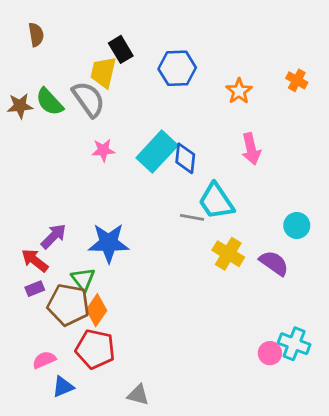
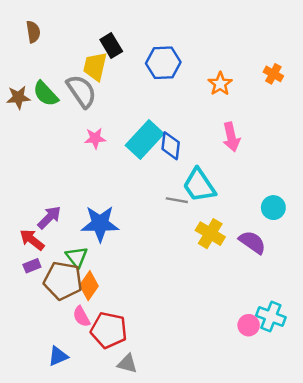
red pentagon: (95, 349) -> (109, 330), moved
pink semicircle: (44, 360) -> (81, 317), moved, turned -95

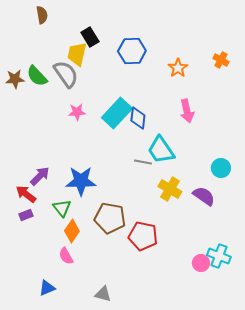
brown semicircle: (33, 32) -> (42, 15), moved
brown pentagon: (63, 281) -> (110, 218), moved
red pentagon: (109, 330) -> (143, 236), moved

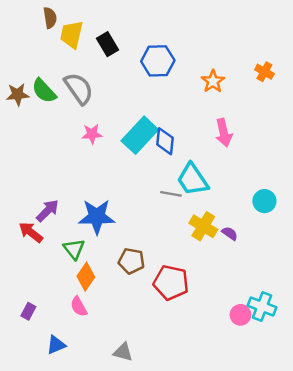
yellow trapezoid: (77, 54) -> (72, 35), moved
purple semicircle: (204, 196) -> (230, 233), moved, size x0.6
purple rectangle: (26, 215) -> (28, 311), moved, turned -40
brown pentagon: (110, 218) -> (131, 261), size x0.7

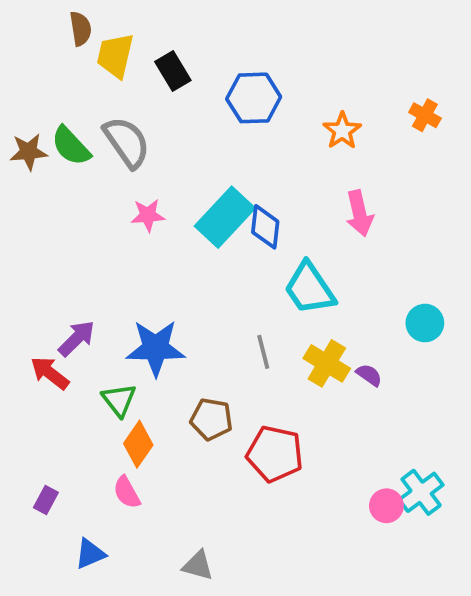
gray line: (171, 194) -> (263, 352), moved, turned 66
cyan cross: (262, 307) -> (421, 492), turned 32

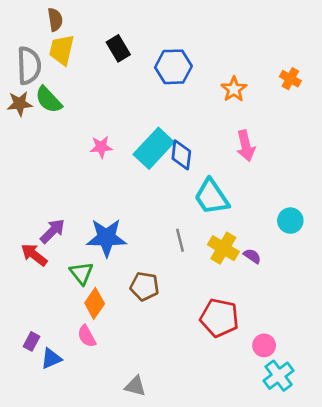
yellow trapezoid: (115, 56) -> (62, 50), moved
gray semicircle: (127, 142) -> (29, 66), moved, turned 33
red pentagon: (275, 454) -> (219, 318), moved
cyan cross: (421, 492) -> (279, 376), moved
blue triangle: (90, 554) -> (51, 359), moved

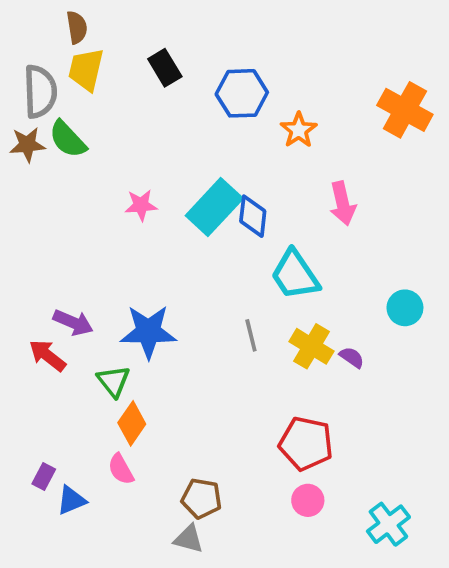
orange cross: (290, 79) -> (405, 110), size x1.8
orange star: (234, 89) -> (299, 130), moved
purple arrow: (53, 231) -> (73, 322), turned 68
brown pentagon: (144, 286) -> (201, 498), moved
pink circle: (264, 345) -> (308, 500), moved

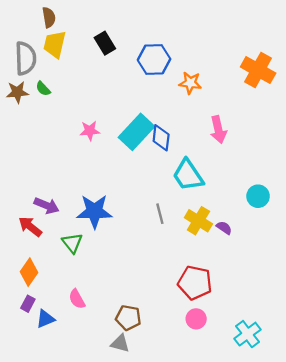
orange star: (299, 130) -> (190, 83), turned -30
green semicircle: (68, 139) -> (43, 89), size x0.6
orange diamond: (132, 423) -> (29, 272), moved

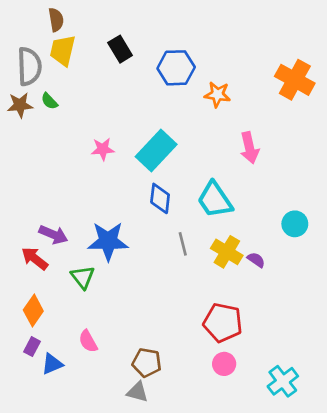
blue diamond: (161, 138) -> (160, 198), moved

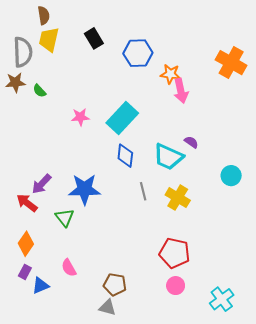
green semicircle: (49, 101) -> (39, 91), moved
pink arrow: (249, 148) -> (181, 91), moved
cyan trapezoid: (215, 200) -> (168, 157), turned -32
purple arrow: (53, 235) -> (42, 184), turned 110
purple semicircle: (256, 260) -> (191, 142), moved

